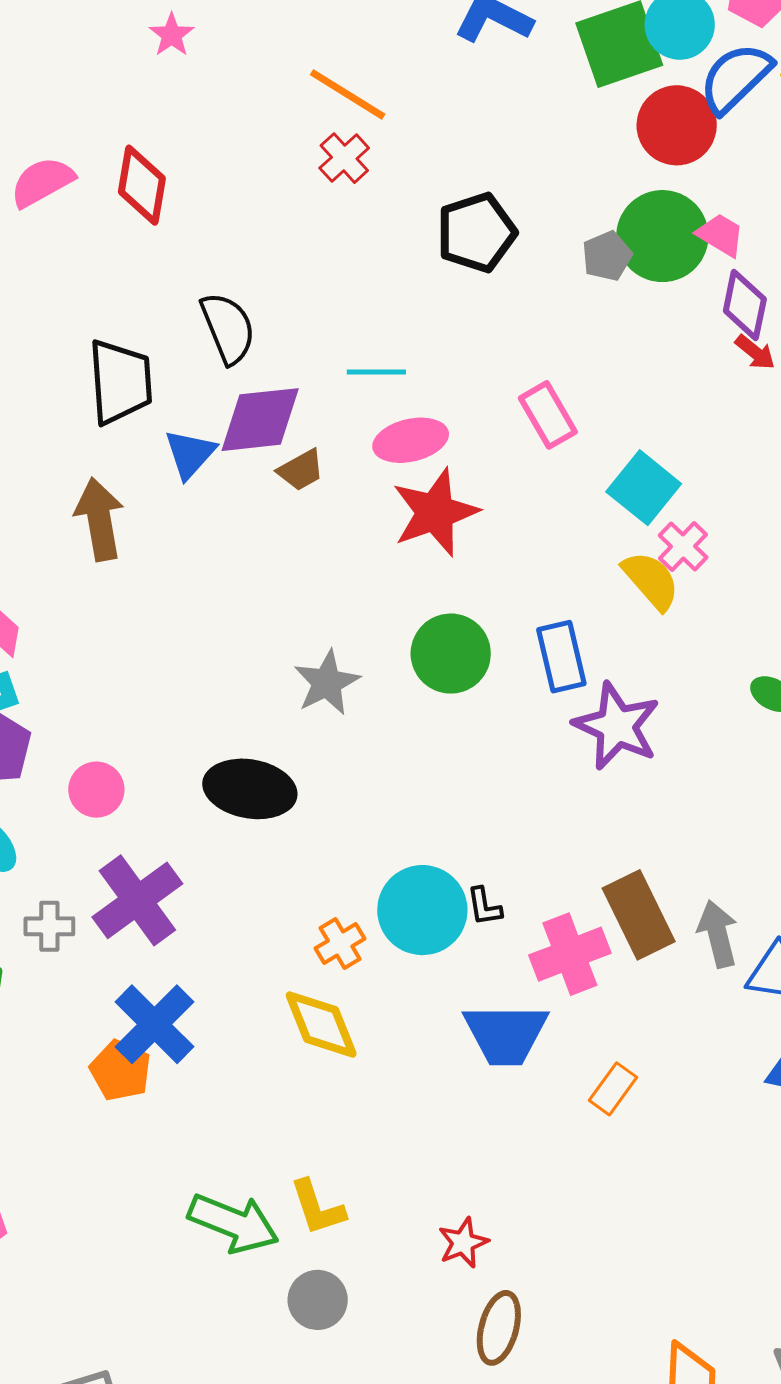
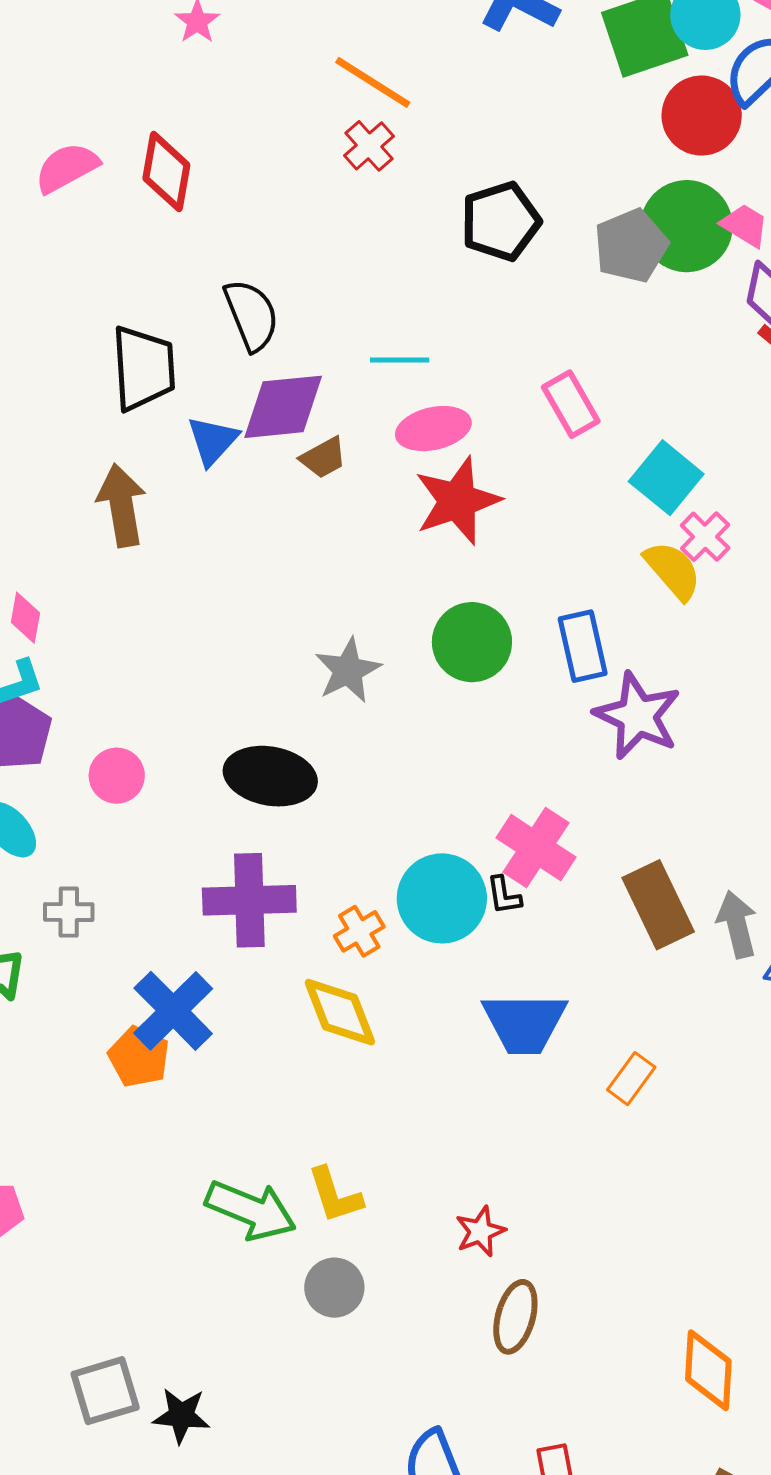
gray pentagon: (607, 256) -> (631, 246), size x1.5
purple cross: (137, 900) -> (249, 900), moved, turned 34
pink cross: (570, 954) -> (536, 848), moved, turned -36

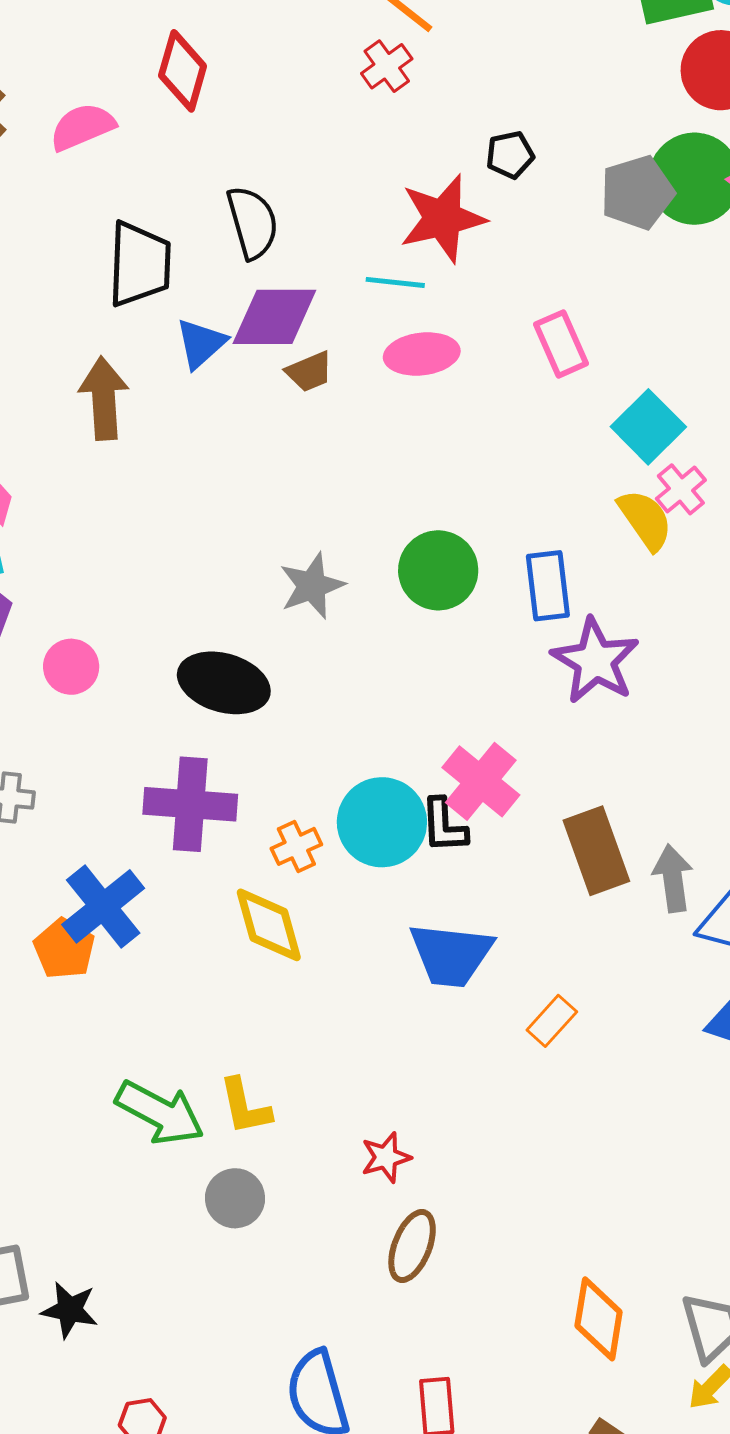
pink semicircle: (67, 168) -> (82, 127), moved
black pentagon: (501, 221) -> (510, 155), size x0.6
red star: (457, 501) -> (443, 218), moved
black L-shape: (504, 895) -> (444, 826), size x1.4

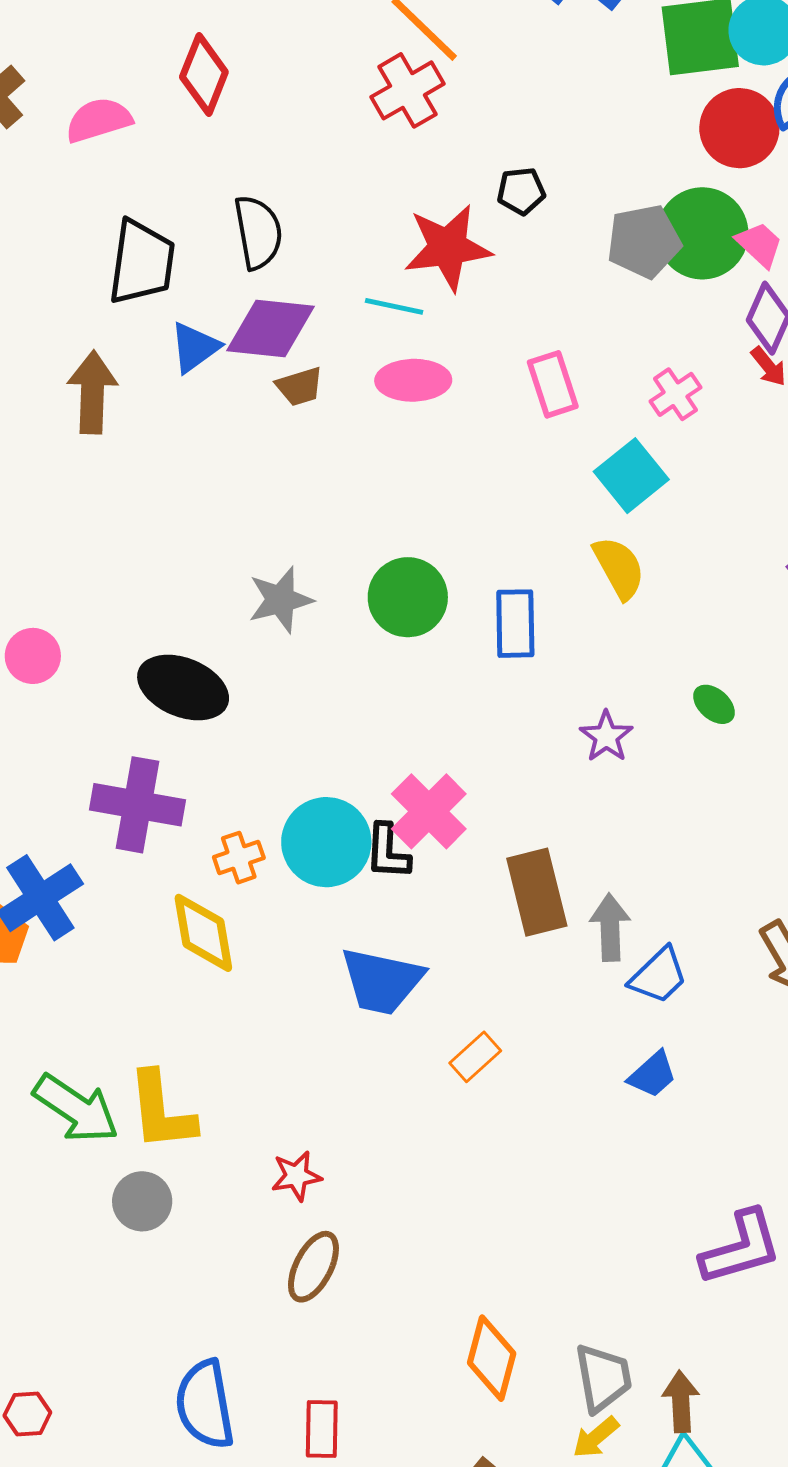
red cross: (387, 66) -> (408, 90), size x1.4
pink cross: (681, 489) -> (675, 394), moved
purple star: (595, 661) -> (606, 736), moved, size x0.6
yellow L-shape: (245, 1106) -> (161, 1111), size x1.4

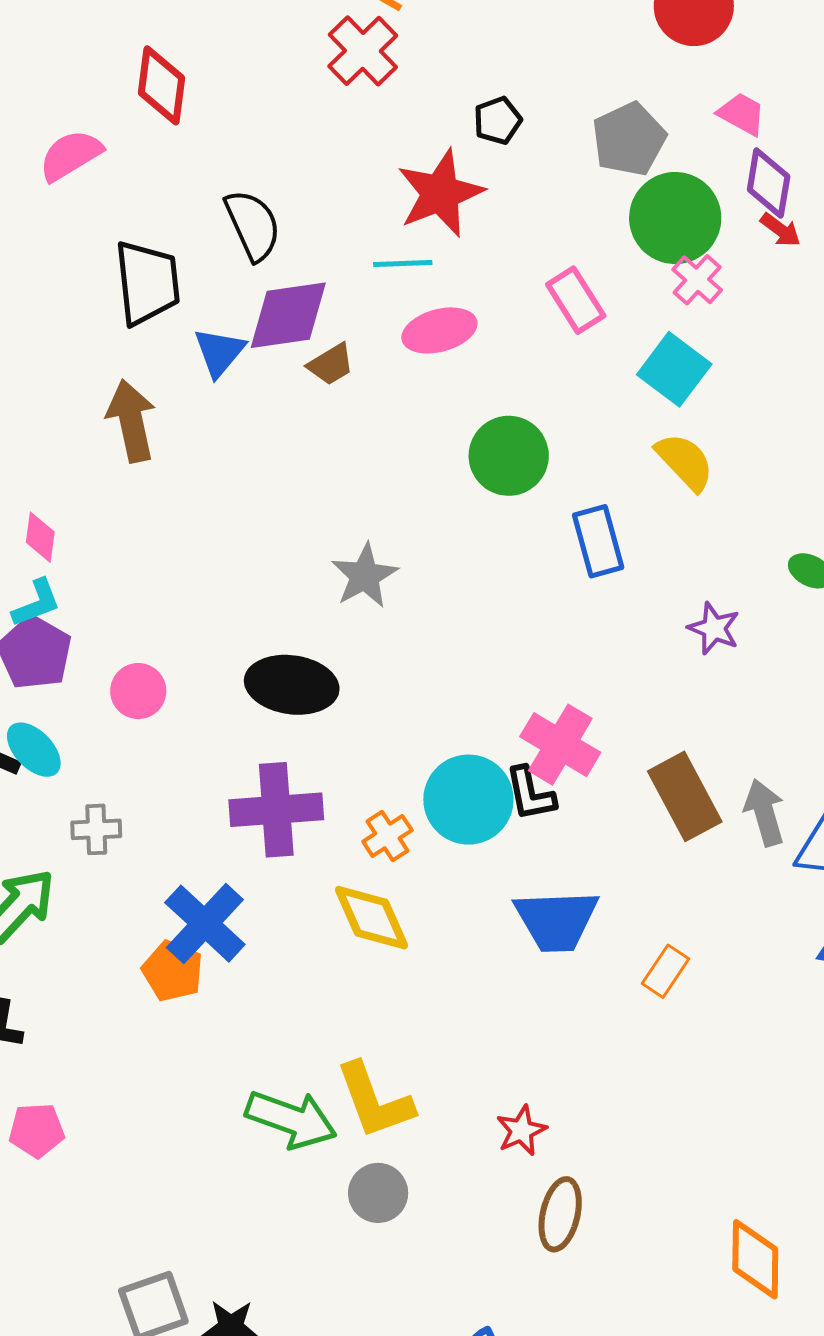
green circle: (702, 233) -> (675, 218), moved
green circle: (408, 597) -> (509, 456), moved

